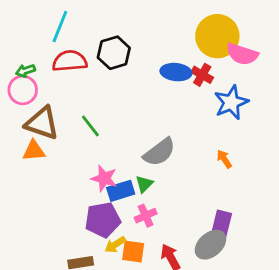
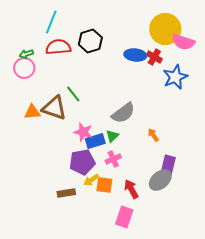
brown triangle: (42, 123) -> (54, 108), moved
orange arrow: (224, 159) -> (153, 135), moved

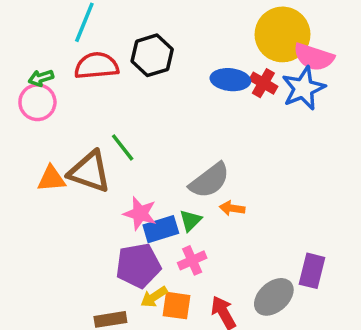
blue star: (175, 77) -> (303, 88), moved
orange arrow: (153, 135) -> (232, 208), moved, turned -48
purple rectangle: (168, 165) -> (312, 271), moved

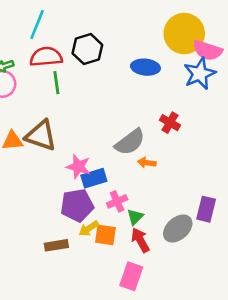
red cross: (263, 83) -> (170, 123), moved
green line: (123, 147) -> (56, 83), moved, turned 30
green triangle: (190, 220) -> (135, 217), moved

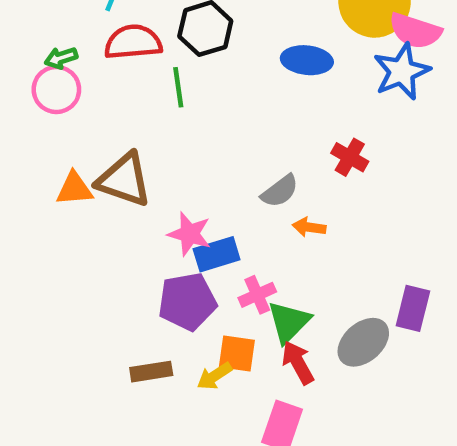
green line: (56, 83) -> (178, 87), moved
gray semicircle: (130, 142) -> (280, 191), size x0.7
green triangle: (135, 217) -> (289, 322), size x1.5
yellow arrow: (89, 228) -> (214, 376), moved

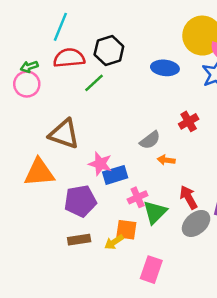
green line: (178, 87) -> (94, 83), turned 55
red cross: (350, 157) -> (189, 121), turned 30
orange triangle: (74, 189) -> (39, 172), moved, size x1.5
purple pentagon: (187, 302) -> (80, 201), moved
red arrow: (298, 363) -> (189, 197), moved

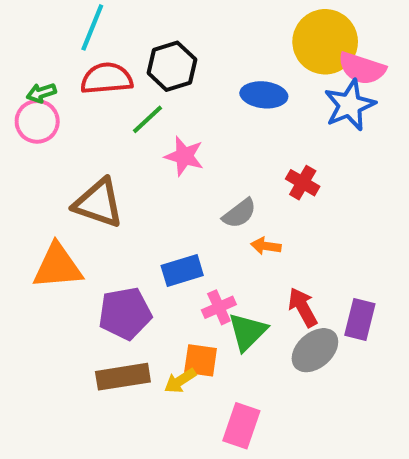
red cross: (189, 121) -> (303, 183), turned -30
pink star: (100, 164) -> (184, 156), moved
brown rectangle: (79, 240) -> (123, 377), size x1.4

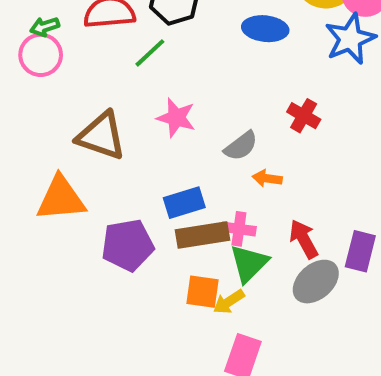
pink star: (184, 156) -> (176, 118), moved
pink cross: (219, 307) -> (239, 229), moved, turned 32
brown rectangle: (123, 377) -> (202, 235), moved
yellow arrow: (180, 381) -> (229, 302), moved

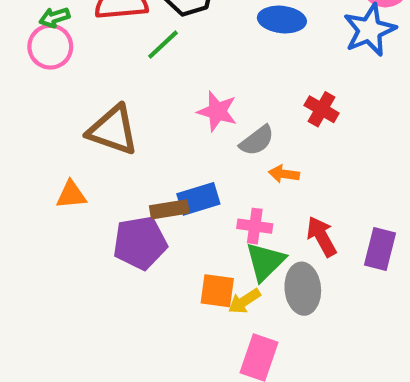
pink star: (176, 118) -> (217, 111), moved
orange triangle: (61, 199) -> (71, 195), size x0.6
brown rectangle: (202, 235) -> (169, 209), moved, size x0.7
gray ellipse: (316, 282) -> (303, 289), moved, turned -54

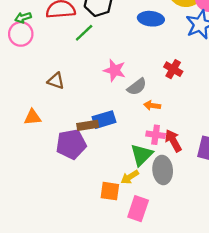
brown triangle: (113, 130) -> (56, 81), size x0.6
pink cross: (255, 226) -> (156, 135), moved
orange square: (217, 291) -> (110, 191), moved

